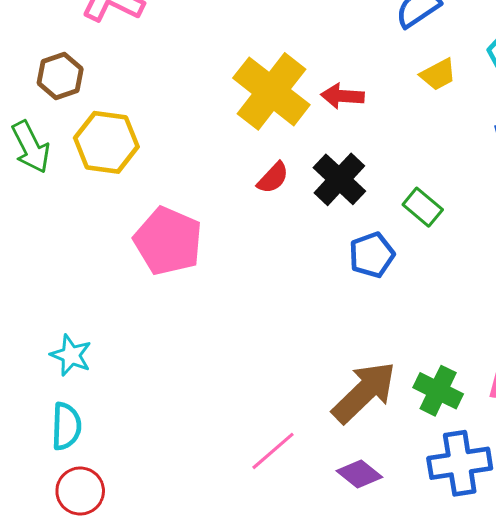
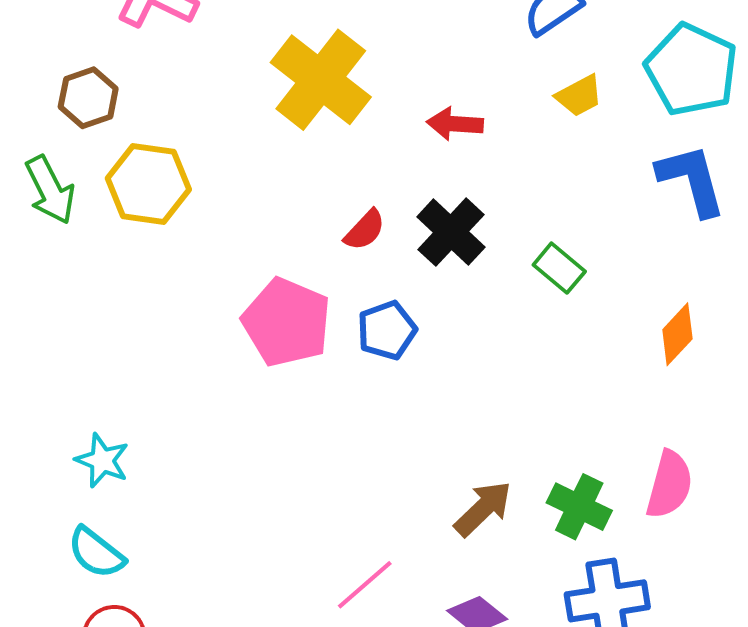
yellow cross: (271, 91) -> (321, 80), moved
pink pentagon: (168, 241) -> (287, 322), moved
blue pentagon: (372, 255) -> (387, 330), moved
brown arrow: (364, 392) -> (483, 509), size x0.7
cyan semicircle: (66, 426) -> (96, 553), turned 126

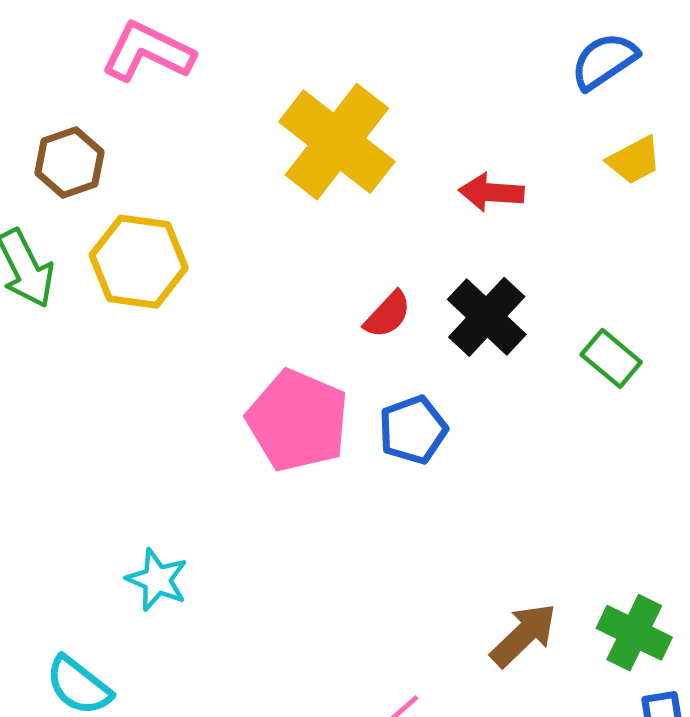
cyan star: (102, 461) -> (157, 580), moved

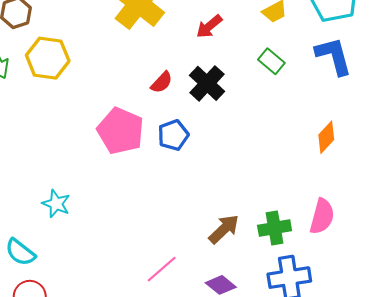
red arrow: (491, 192) -> (209, 26), turned -44
green rectangle: (611, 358) -> (271, 61), moved
green cross: (634, 633) -> (275, 228), turned -36

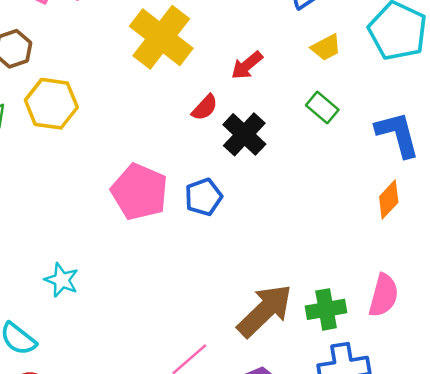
blue L-shape: (334, 56) -> (398, 134), moved
red semicircle: (162, 82) -> (205, 108), moved
brown arrow: (224, 229) -> (265, 311), size x1.5

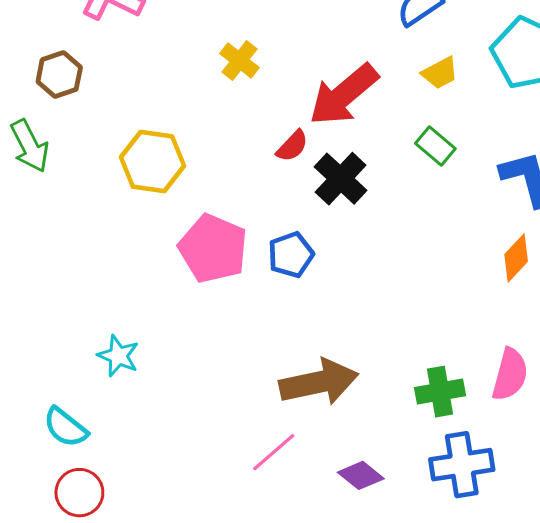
yellow cross: (161, 37) -> (240, 61), size x0.5
red arrow: (247, 65) -> (344, 95), size x1.8
yellow hexagon: (51, 104) -> (152, 162), moved
brown arrow: (265, 311) -> (319, 382), moved, turned 32

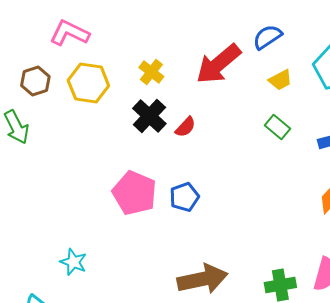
red arrow: (344, 95) -> (218, 64), moved
yellow hexagon: (152, 162) -> (88, 83), moved
black cross: (341, 179) -> (149, 116), moved

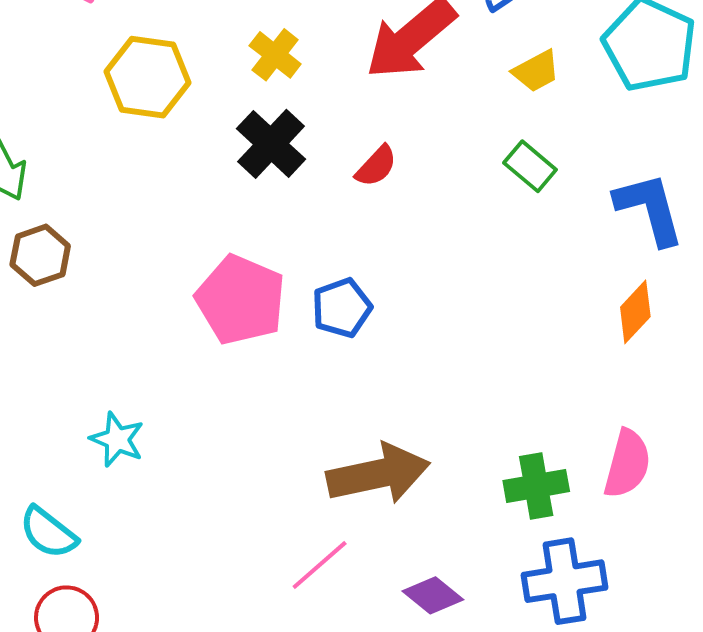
brown hexagon: (35, 81) -> (40, 255), moved
red semicircle: (185, 127) -> (376, 166), moved

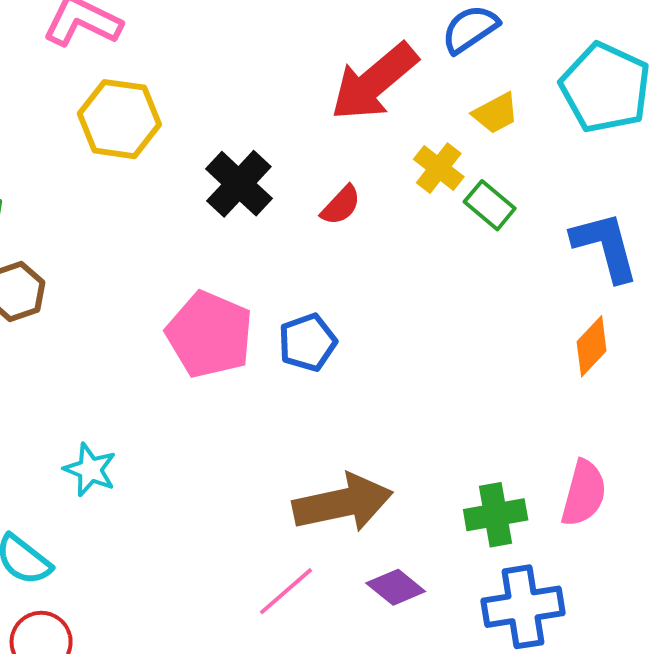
yellow cross: (275, 55) -> (439, 168), moved
purple diamond: (433, 595) -> (396, 587), moved

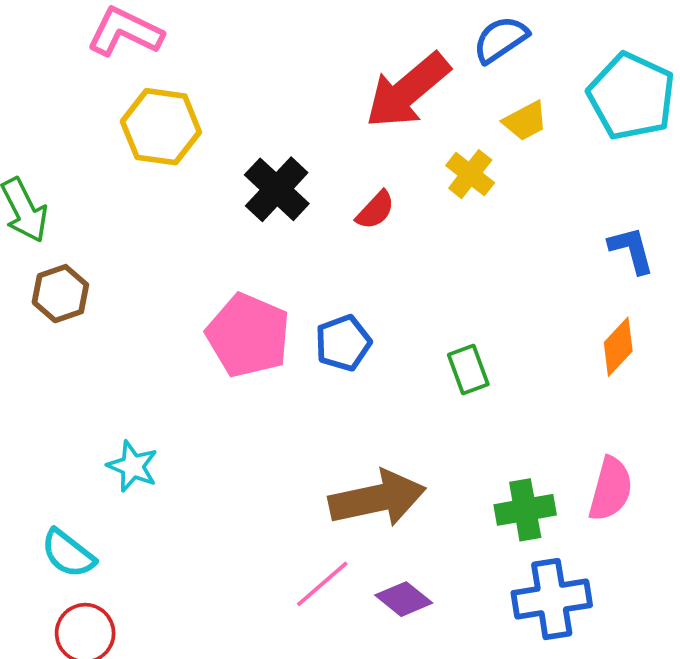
green rectangle: (490, 205) -> (468, 369), moved, turned 30
blue L-shape: (605, 246) -> (631, 250), size x0.7
purple diamond: (396, 587) -> (404, 599), moved

